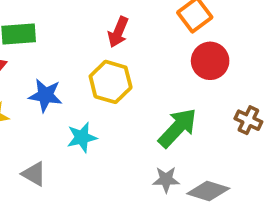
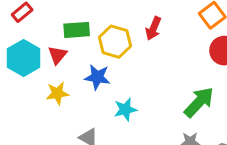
yellow hexagon: (111, 82) -> (115, 42), moved

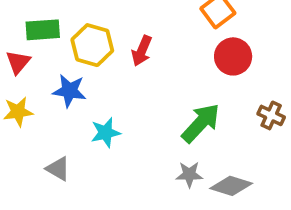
red arrow: (153, 28) -> (142, 51), moved

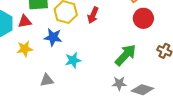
red triangle: (18, 62) -> (25, 21), turned 40
gray triangle: (58, 169) -> (47, 80), turned -40

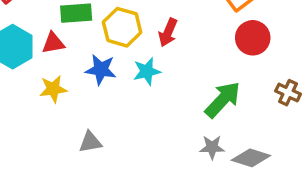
cyan star: (73, 60) -> (147, 71), moved

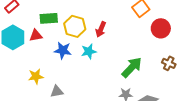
red circle: (253, 38) -> (161, 28), moved
yellow star: (53, 89) -> (36, 76), moved

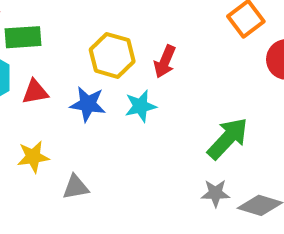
green rectangle: (49, 18) -> (23, 37), moved
red triangle: (36, 35) -> (35, 92), moved

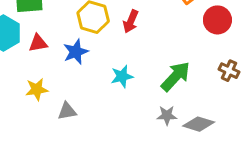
blue star: (88, 104) -> (76, 52), turned -30
cyan star: (141, 106) -> (122, 76), moved

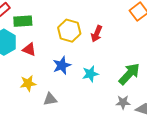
red triangle: (38, 43) -> (29, 50), turned 32
blue star: (76, 52) -> (62, 65), moved

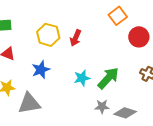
cyan star: (90, 74) -> (82, 78), moved
gray triangle: (50, 99) -> (29, 103), size x1.6

